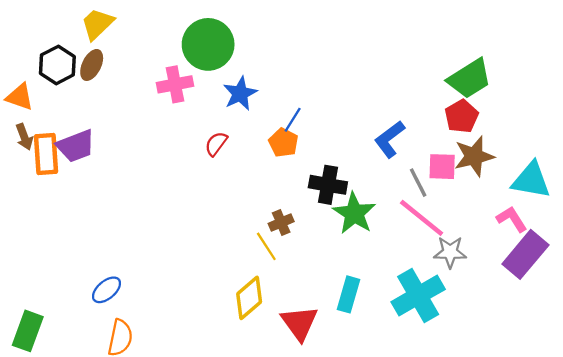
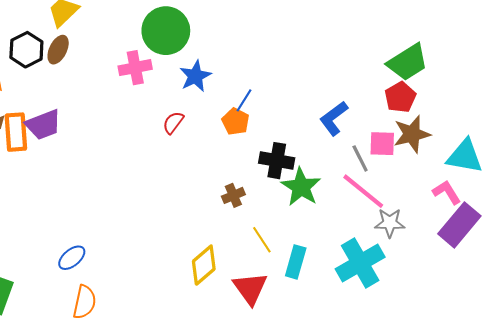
yellow line: (266, 246) -> (262, 240), moved

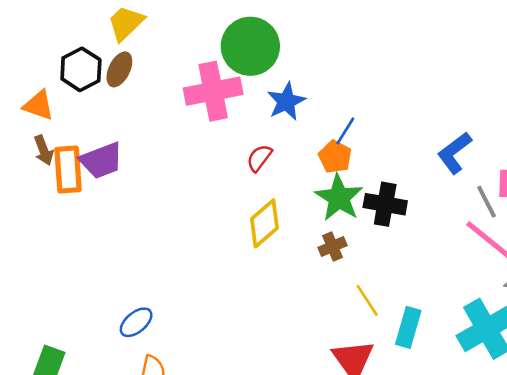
pink cross: (135, 68) -> (213, 91), size x1.4
green star: (301, 187) -> (339, 198), moved
yellow diamond: (204, 265) -> (264, 223), moved

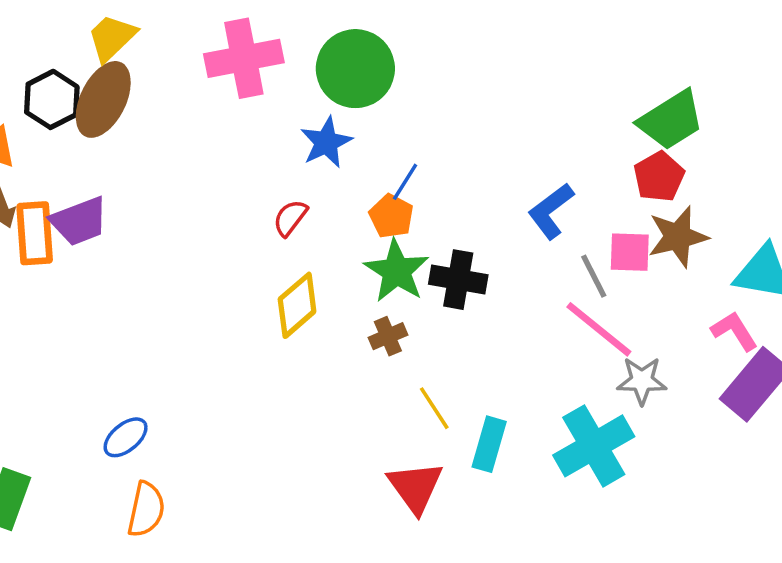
green circle: (250, 46) -> (355, 69), moved
brown ellipse: (119, 69) -> (103, 99), size x1.6
pink cross: (213, 91) -> (244, 58), moved

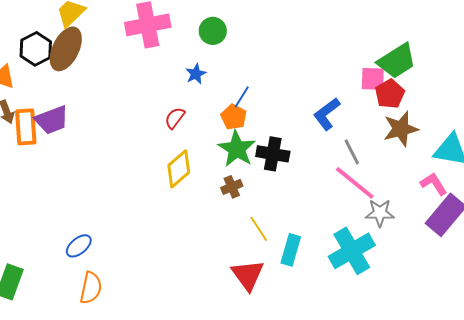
green circle: (355, 69) -> (213, 31), size x0.6
blue star: (326, 142) -> (196, 74), size x0.7
pink square: (630, 252) -> (373, 79), moved

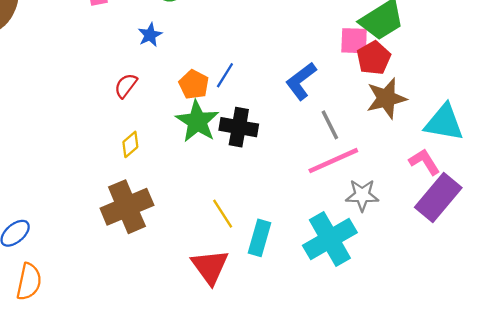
blue line: (242, 97) -> (225, 75), moved
yellow diamond: (179, 169) -> (130, 144), size x0.6
pink line: (355, 183) -> (333, 161), turned -63
brown cross: (232, 187) -> (127, 207), moved, size x2.0

